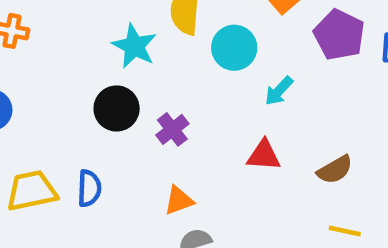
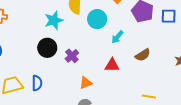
cyan star: (134, 46) -> (54, 20), turned 30
brown semicircle: (335, 170) -> (143, 55), moved
orange triangle: (179, 200) -> (86, 83), moved

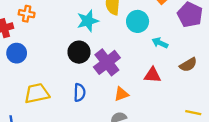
cyan arrow: (117, 37) -> (160, 43), turned 72
purple cross: (72, 56) -> (107, 62), size x1.6
blue semicircle: (37, 83) -> (80, 93), moved

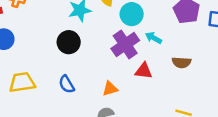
purple cross: (107, 62) -> (125, 45), moved
brown semicircle: (188, 65) -> (182, 62), turned 30
blue semicircle: (80, 93) -> (67, 84), turned 144

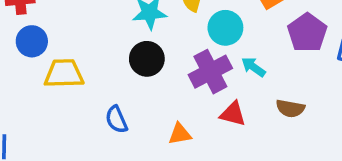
black circle: (69, 42) -> (147, 59), moved
yellow trapezoid: (22, 82) -> (64, 74), moved

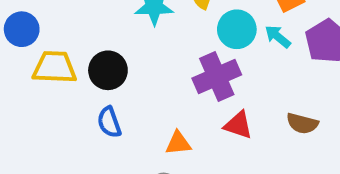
black circle: (147, 59) -> (108, 70), moved
cyan arrow: (253, 67) -> (278, 37), moved

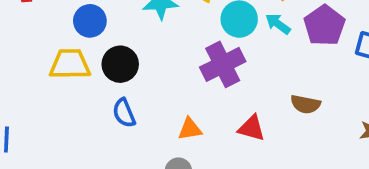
blue circle: (22, 29) -> (90, 21), moved
red triangle: (238, 125) -> (251, 128), moved

